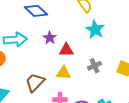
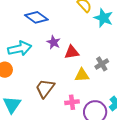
cyan star: (95, 29) -> (103, 18), moved
yellow triangle: (63, 73) -> (82, 75), moved

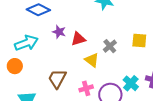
yellow triangle: (82, 75) -> (92, 60), turned 49

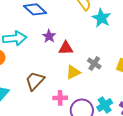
gray cross: (110, 46) -> (94, 64), turned -32
yellow triangle: (92, 60) -> (73, 72), turned 42

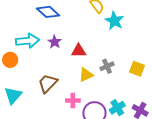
purple star: (49, 36) -> (55, 42), moved
gray cross: (94, 64) -> (107, 66), turned 32

